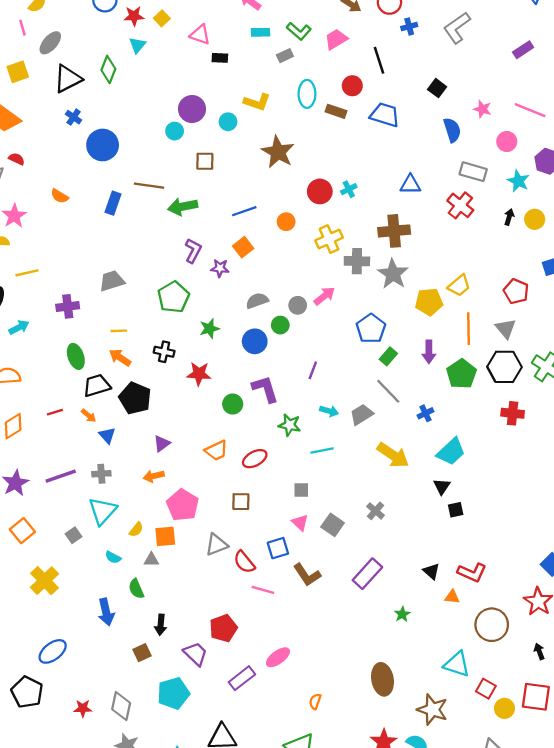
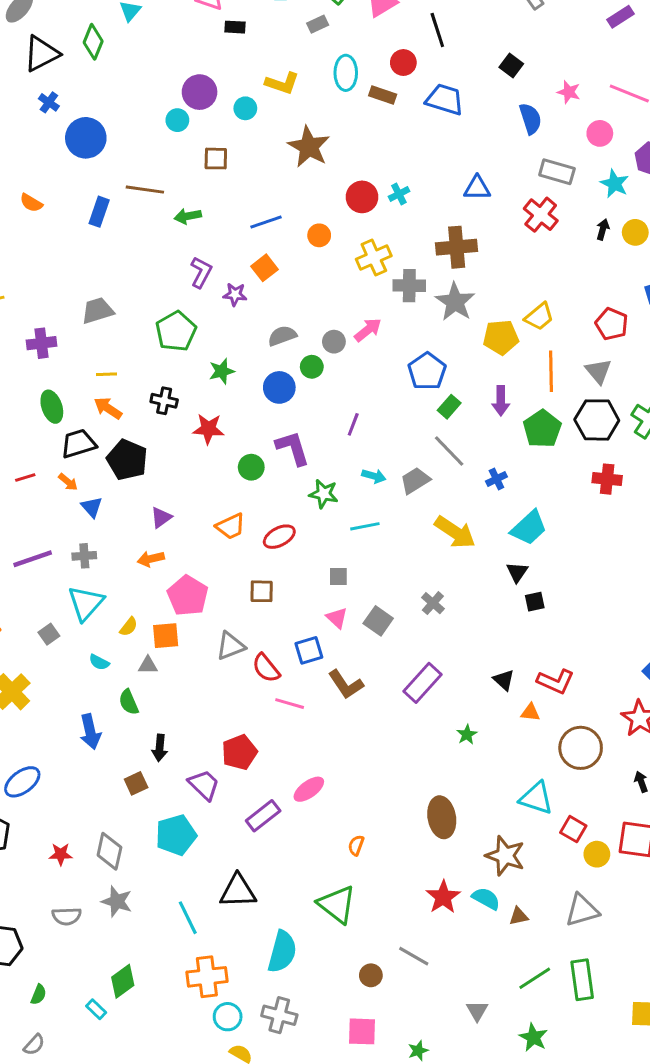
green arrow: (183, 207) -> (188, 216), size x0.7

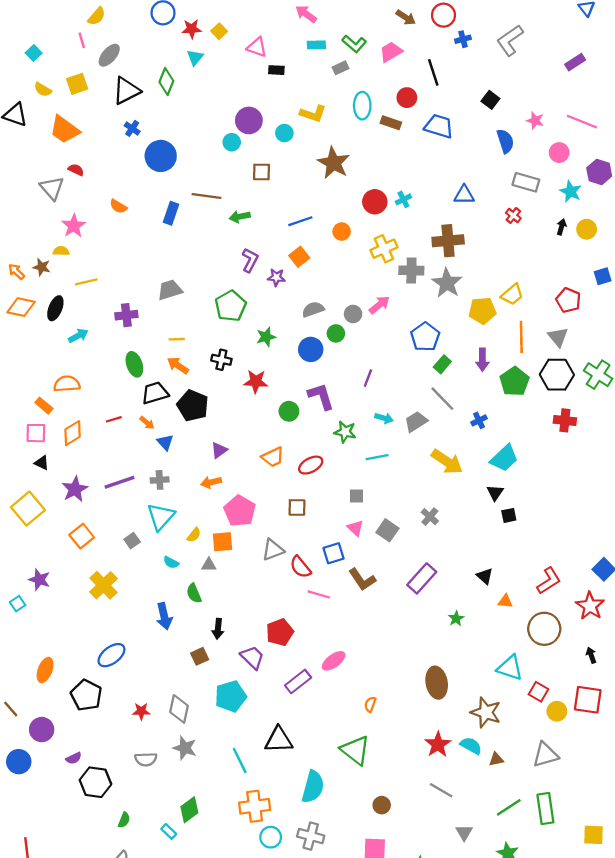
red cross: (541, 215) -> (513, 215), size x0.6
red L-shape: (555, 681) -> (549, 581), moved, turned -56
gray line: (414, 956) -> (441, 790), moved

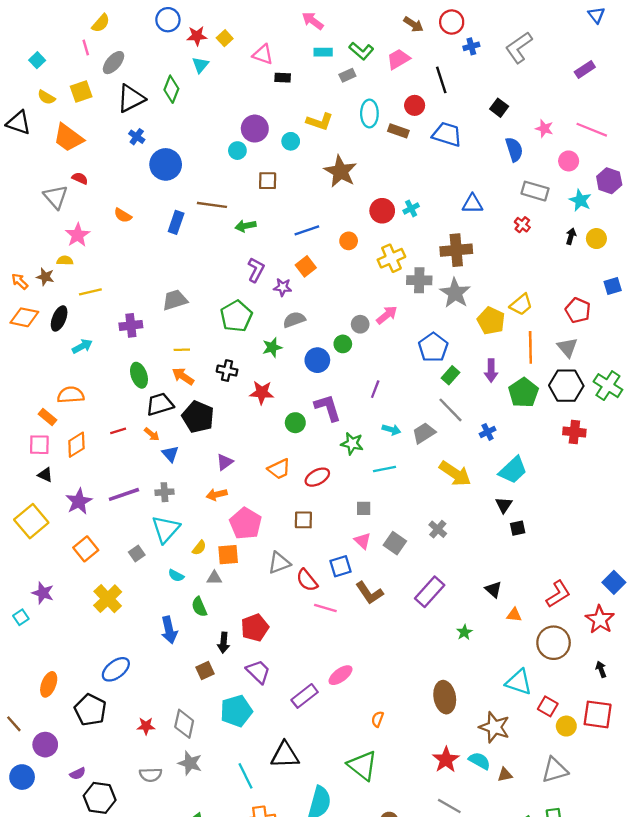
gray semicircle: (313, 309) -> (294, 320), moved
yellow pentagon: (482, 311) -> (491, 321), turned 30
red pentagon: (280, 632) -> (255, 628), moved

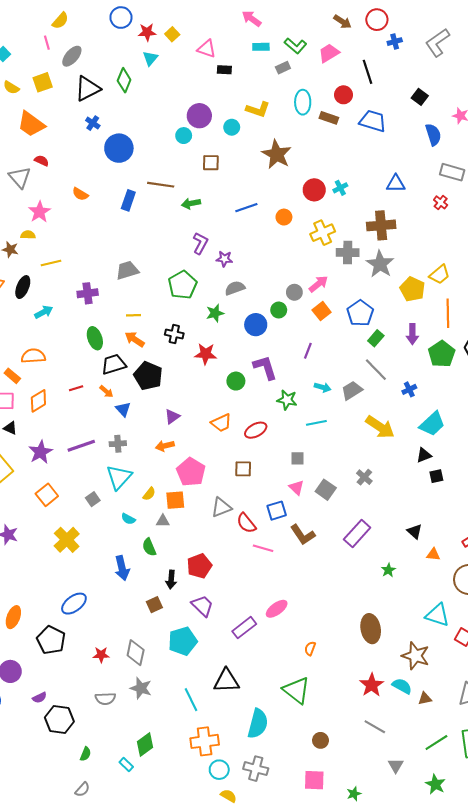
orange square: (306, 266) -> (322, 311), moved
black triangle: (504, 505) -> (424, 455), turned 35

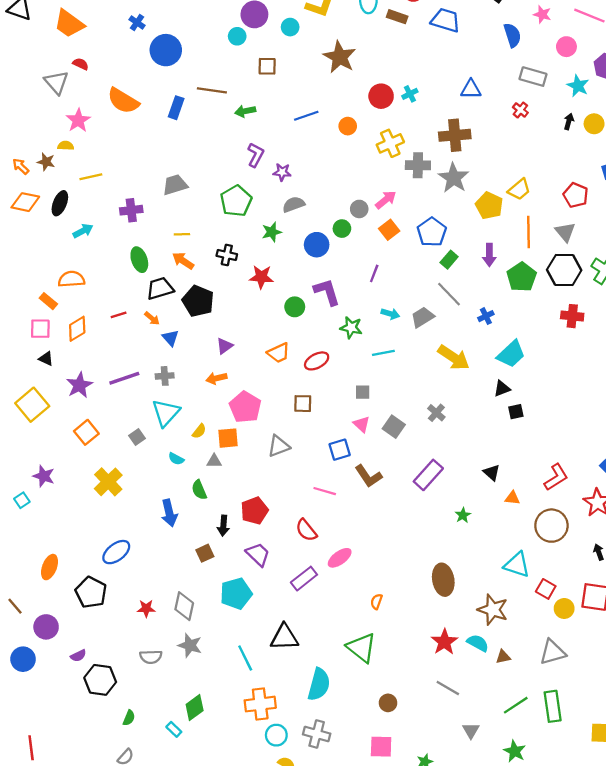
orange semicircle: (80, 194) -> (123, 101), size x1.8
red semicircle: (246, 523) -> (306, 530), moved

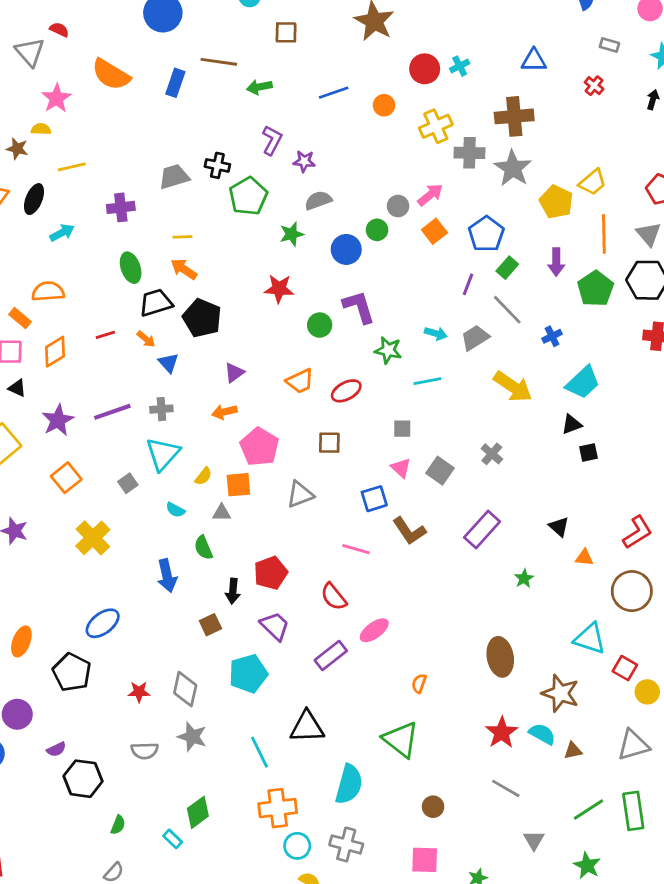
gray rectangle: (533, 77) -> (609, 45), size x0.6
black cross: (227, 255) -> (217, 165), moved
purple line: (374, 273) -> (468, 284), moved

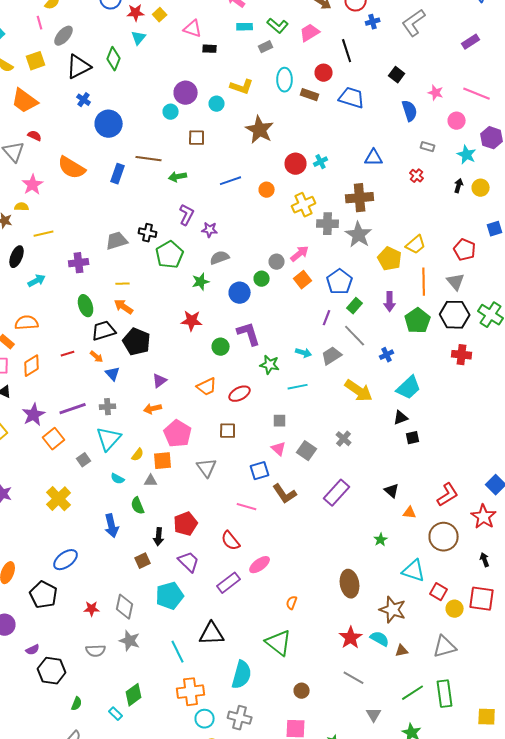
orange square: (66, 478) -> (54, 439), moved
gray triangle: (300, 494) -> (207, 468), turned -45
green star: (524, 578) -> (381, 540), moved

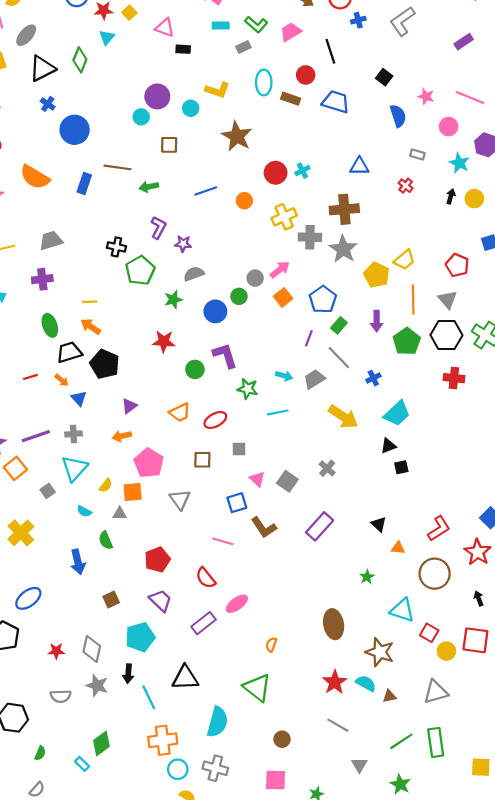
gray trapezoid: (117, 241) -> (51, 240), moved
gray square: (280, 421) -> (239, 449), moved
black arrow: (159, 537) -> (128, 674), moved

